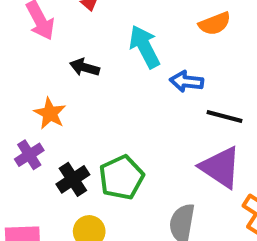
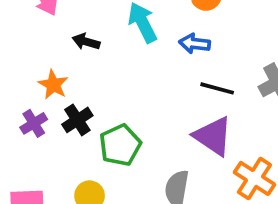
blue arrow: (187, 82) -> (195, 44), moved
black cross: (73, 179) -> (77, 120), moved

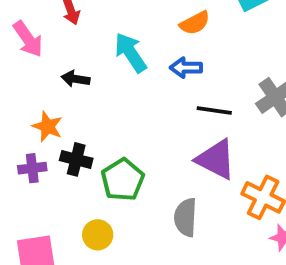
black cross: (77, 120) -> (76, 159), turned -36
purple cross: (34, 123) -> (32, 168), turned 32

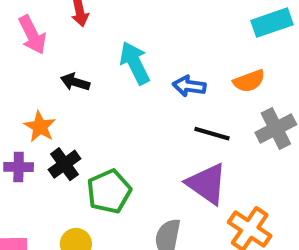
orange semicircle: (195, 23) -> (249, 81), moved
black cross: (76, 159) -> (65, 164), turned 32

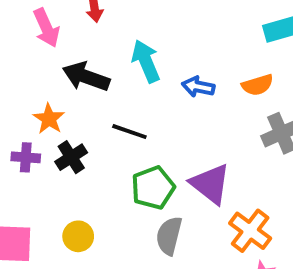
black arrow: (75, 82) -> (86, 77), size x1.6
black line: (212, 134) -> (129, 132), moved
green pentagon: (109, 191) -> (153, 188), moved

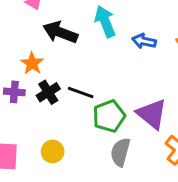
black line: (129, 132) -> (81, 92), moved

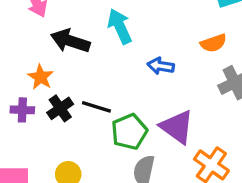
blue arrow: (144, 41) -> (161, 66), moved

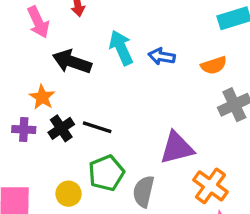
blue arrow: (161, 66) -> (162, 56), moved
purple triangle: (177, 127) -> (177, 148), turned -51
green pentagon: (129, 132) -> (106, 173), moved

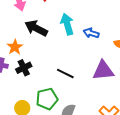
black line: (97, 127) -> (65, 73), moved
purple triangle: (177, 148) -> (103, 70), moved

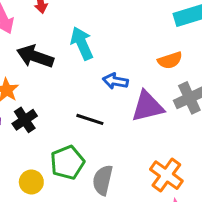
blue arrow: (91, 33) -> (115, 81), moved

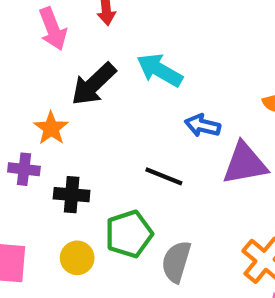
cyan arrow: (82, 43) -> (160, 70), turned -40
black arrow: (35, 56) -> (94, 84), turned -66
black cross: (25, 120) -> (72, 195), moved, turned 35

